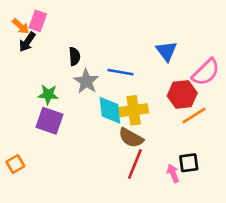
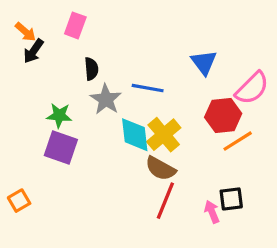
pink rectangle: (38, 21) -> (75, 25), moved
yellow cross: (134, 110) -> (164, 135), turned -32

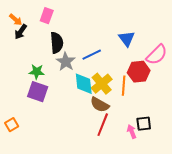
black semicircle: (91, 69) -> (57, 43), size x1.5
blue line: (148, 88) -> (92, 55), turned -36
orange line: (238, 141) -> (124, 86), moved, turned -54

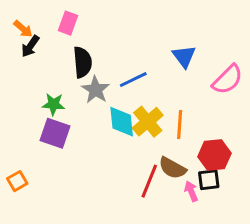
red hexagon: (139, 72) -> (214, 155), moved
brown semicircle: (100, 105) -> (172, 168), moved

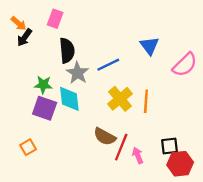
cyan diamond: (122, 122) -> (69, 99), moved
red hexagon: (214, 155) -> (180, 164), moved
brown semicircle: (172, 168) -> (105, 137), moved
orange square: (17, 181) -> (28, 147), moved
pink arrow: (191, 191) -> (138, 155), moved

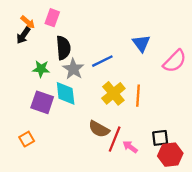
orange arrow: (19, 23) -> (28, 22), moved
green star: (43, 85) -> (41, 69), moved
pink arrow: (138, 155) -> (130, 147), turned -32

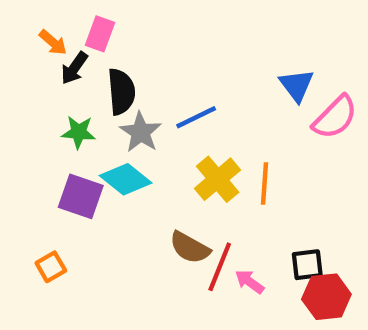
black arrow: (23, 36) -> (74, 68), moved
blue triangle: (141, 43) -> (297, 85), moved
cyan diamond: (66, 93) -> (126, 179), turned -45

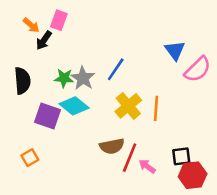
black semicircle: (121, 92) -> (22, 81), moved
blue line: (196, 117) -> (116, 69), turned -30
green star: (79, 132) -> (64, 78), moved
brown semicircle: (190, 248) -> (112, 146), turned -40

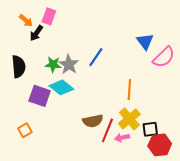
yellow cross: (128, 106) -> (129, 119), moved
pink arrow: (147, 166) -> (122, 138), turned -48

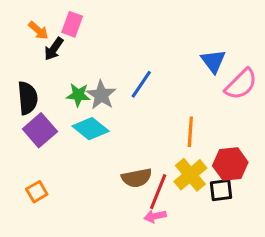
purple square: (40, 96) -> (40, 130), moved, turned 30
pink arrow: (122, 138) -> (155, 216), moved
red hexagon: (160, 145) -> (230, 164), moved

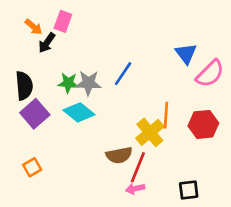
gray star: (101, 95) -> (88, 83), turned -30
red hexagon: (230, 164) -> (203, 124), moved
yellow cross: (190, 175) -> (150, 132), moved
black square: (221, 190) -> (189, 190), moved

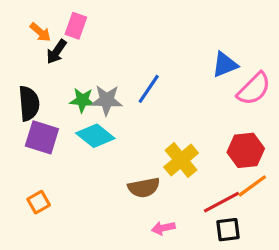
blue triangle: (186, 54) -> (225, 65), turned 45
purple square: (35, 114) -> (42, 137), turned -32
orange line: (166, 115) -> (252, 186), moved, turned 50
red line: (138, 167) -> (222, 202), moved, turned 40

